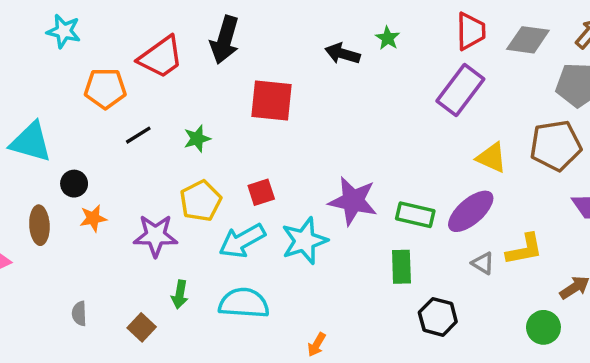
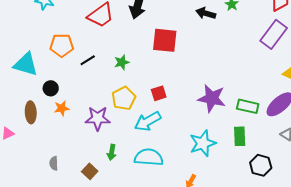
orange pentagon: (105, 88) -> (62, 45), moved
cyan star: (304, 241) -> (203, 143), moved

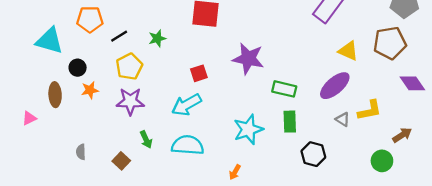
yellow pentagon: (124, 98) -> (129, 67), moved
purple star: (212, 98) -> (248, 59), moved
green rectangle: (248, 106) -> (284, 89), moved
green arrow: (112, 152) -> (146, 140), turned -35

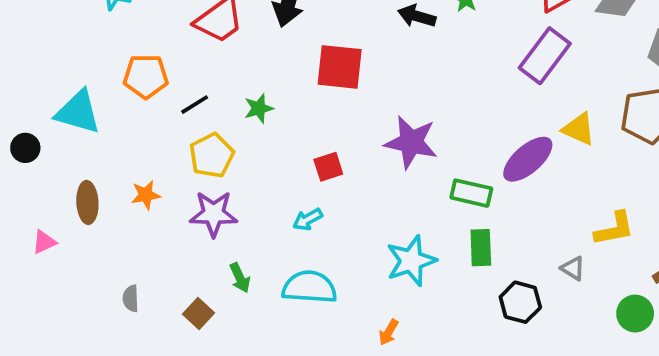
black circle: (78, 68) -> (25, 148), moved
purple ellipse: (335, 86) -> (528, 159), moved
cyan arrow: (186, 105) -> (308, 219), size x0.6
gray triangle: (343, 119) -> (573, 268), moved

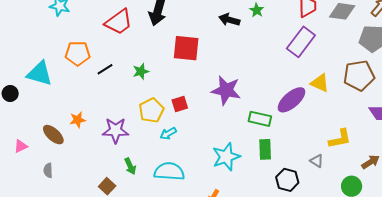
yellow pentagon: (212, 155) -> (151, 110), moved
brown ellipse: (87, 202) -> (53, 135), moved, turned -45
gray semicircle: (131, 298) -> (48, 170), moved

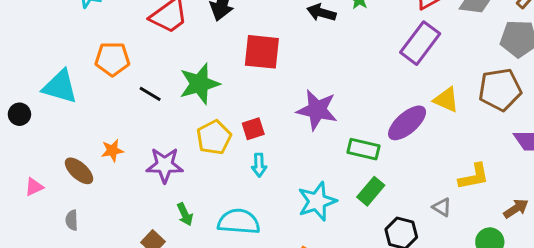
black line: (105, 69) -> (150, 94), moved, turned 63
green star: (141, 71) -> (199, 84), size x1.8
cyan arrow: (168, 134) -> (259, 165), moved, turned -63
green rectangle: (265, 149) -> (371, 191), turned 42

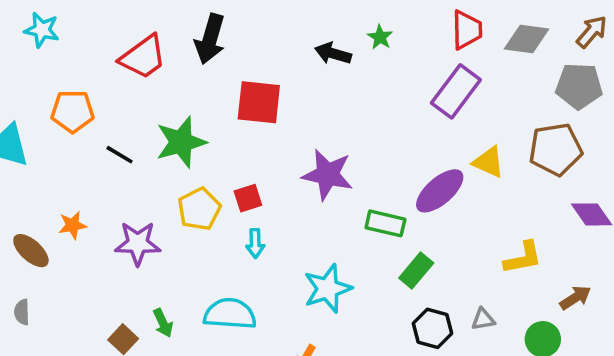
green rectangle: (371, 191) -> (416, 270), moved
gray triangle: (442, 207) -> (483, 319), moved, turned -42
green arrow: (185, 214) -> (163, 323), moved

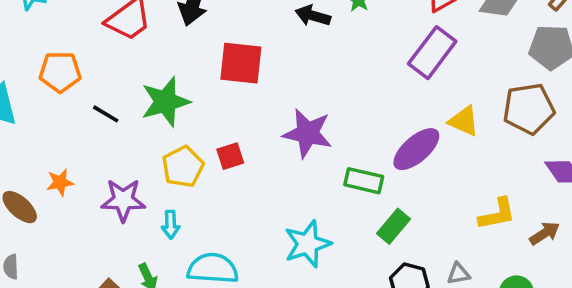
cyan arrow: (255, 243) -> (171, 225), moved
brown arrow: (575, 298) -> (545, 233), moved

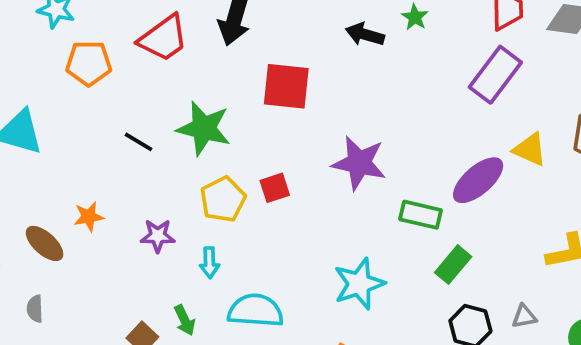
orange pentagon: (60, 72) -> (89, 63), moved
green star: (165, 102) -> (204, 128), turned 30
purple star: (123, 200) -> (158, 236), size x0.7

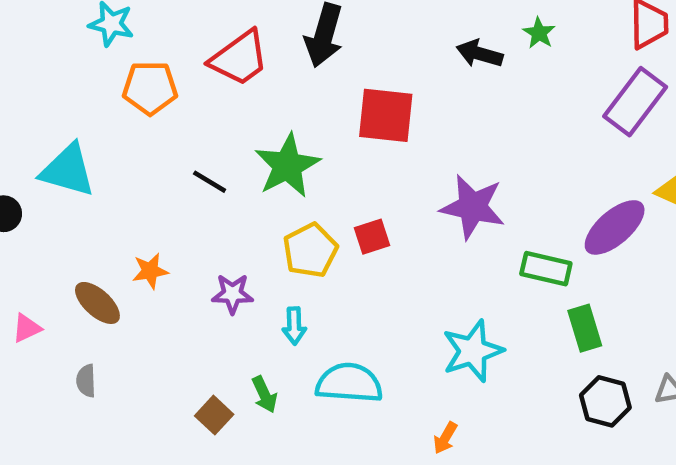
green star: (204, 128) -> (287, 166), turned 30
green rectangle: (453, 265) -> (585, 328), turned -57

